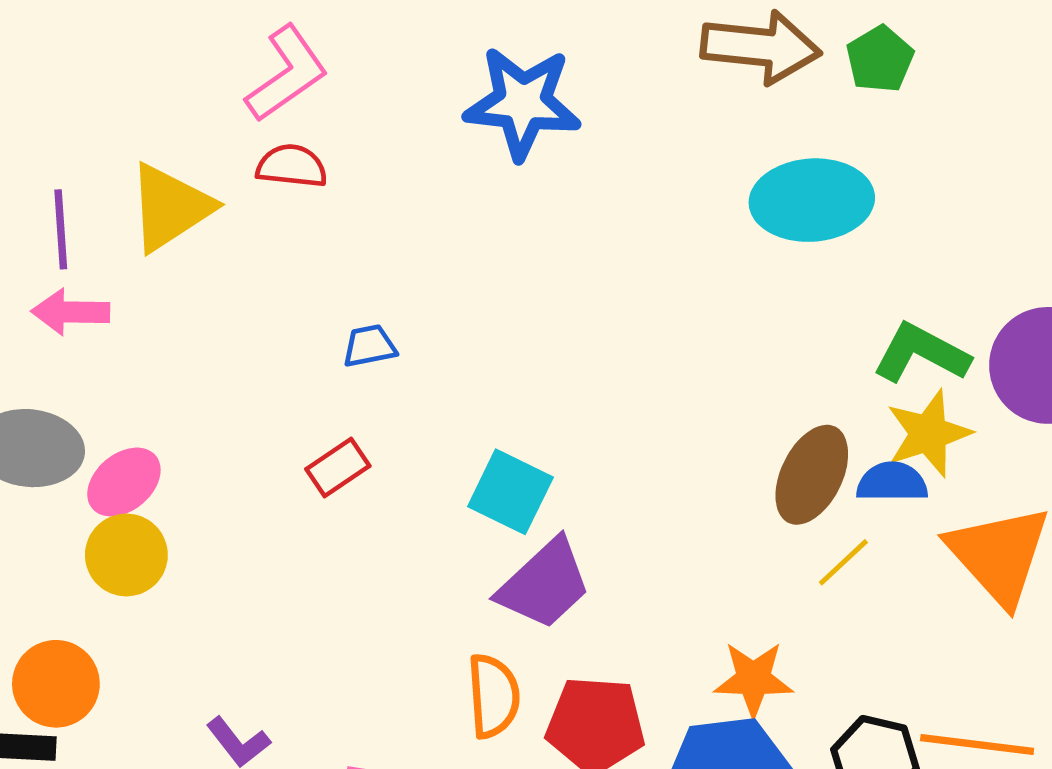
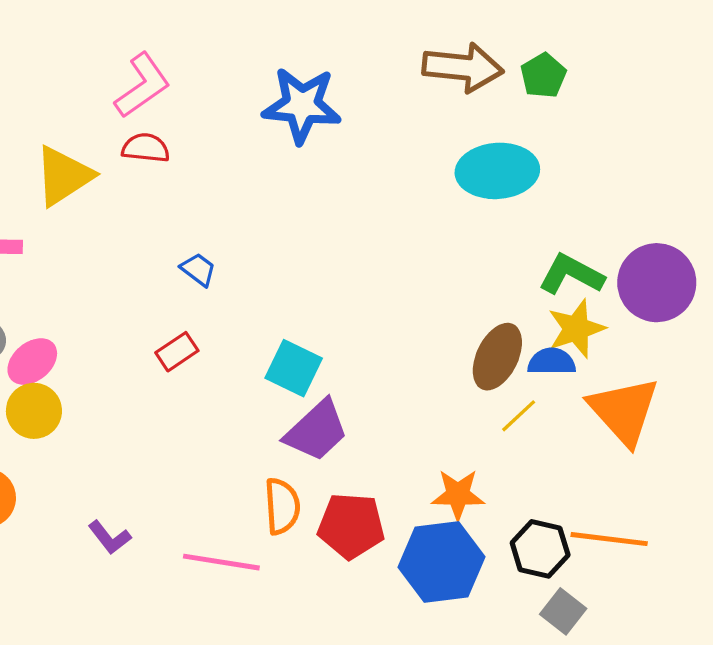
blue trapezoid: (369, 346) -> (198, 270), turned 48

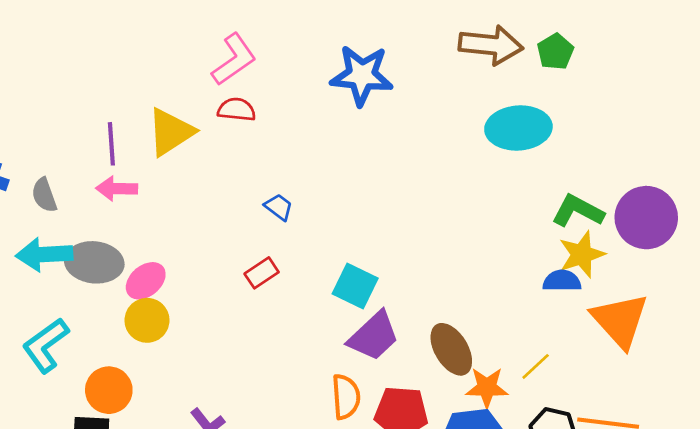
brown ellipse: (497, 357) -> (451, 349), moved, turned -57
yellow line: (519, 416) -> (536, 366), moved

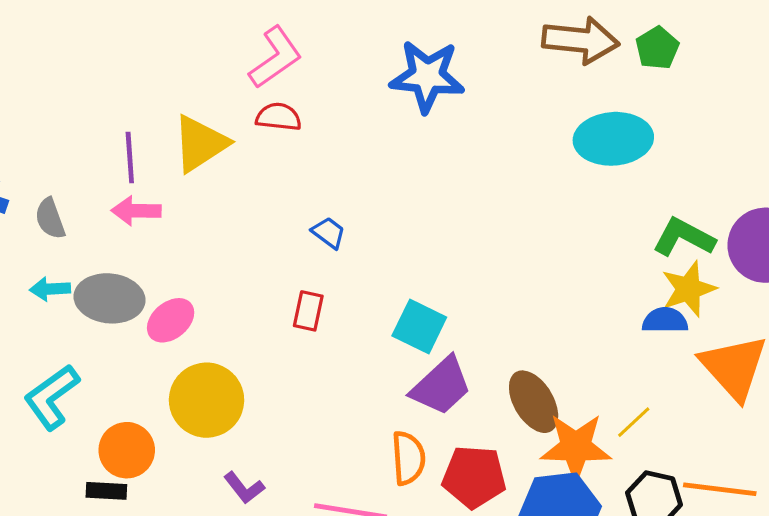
cyan arrow: (44, 254) -> (50, 289), size x0.6
red rectangle: (262, 273) -> (308, 311), turned -44
yellow circle: (147, 320) -> (207, 400), moved, size x1.4
orange star: (487, 388) -> (576, 447), size x1.4

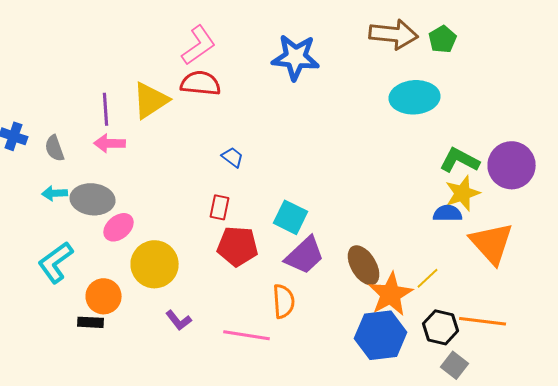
red semicircle: (279, 117) -> (201, 83), size x1.4
pink ellipse: (171, 320) -> (119, 227), moved
orange star: (576, 447) -> (391, 294), turned -30
red pentagon: (474, 477) -> (238, 246), moved

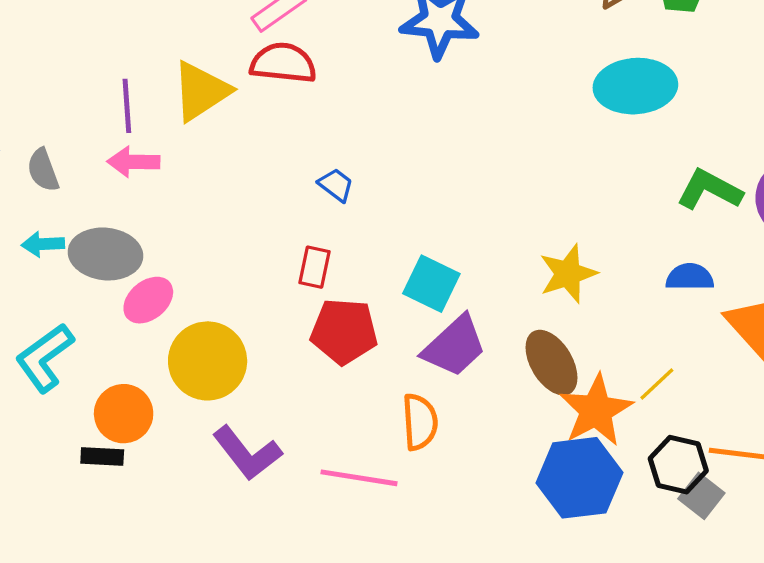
yellow star: (463, 193) -> (568, 274), moved
purple L-shape: (179, 320) -> (247, 453), size x1.6
gray square: (455, 365) -> (701, 496), moved

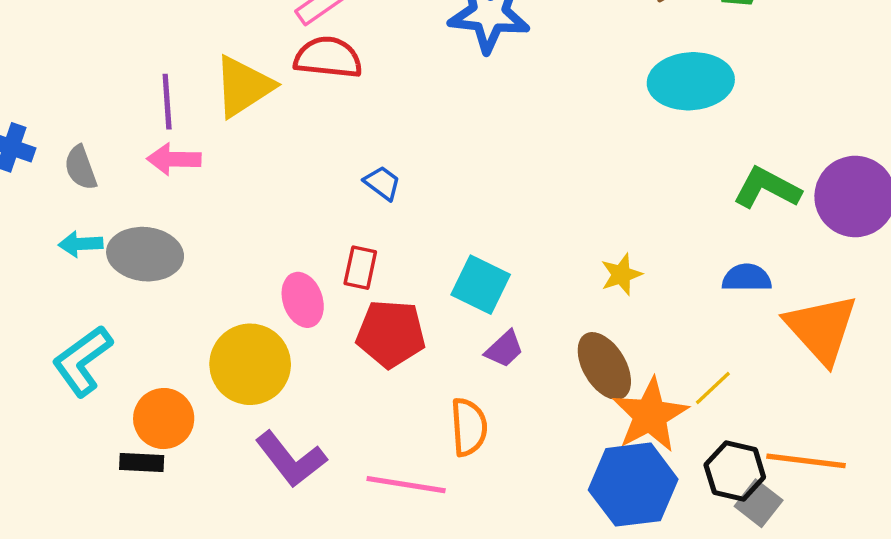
yellow star: (568, 274) -> (621, 274), size x0.7
pink ellipse: (148, 300) -> (303, 300), moved, turned -69
purple trapezoid: (454, 346) -> (504, 349), size x0.6

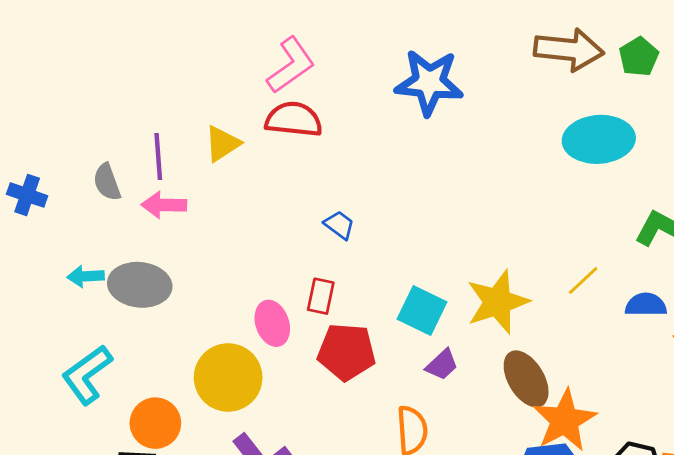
yellow triangle: (243, 86) -> (222, 144), size x0.7
gray semicircle: (81, 168) -> (107, 182), moved
yellow star: (621, 274) -> (498, 302), moved, size x1.8
yellow line: (713, 388) -> (583, 281), moved

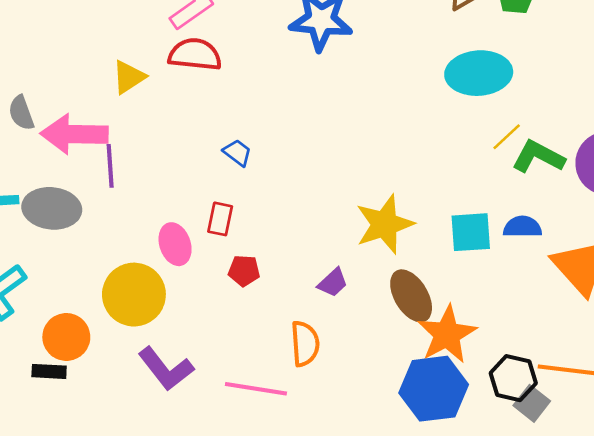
purple line: (158, 157) -> (110, 166), moved
pink arrow: (164, 205) -> (74, 134), size x1.6
yellow line: (583, 281) -> (507, 137), moved
cyan square: (422, 310) -> (471, 232), moved, turned -30
red pentagon: (346, 352) -> (244, 271), size x0.6

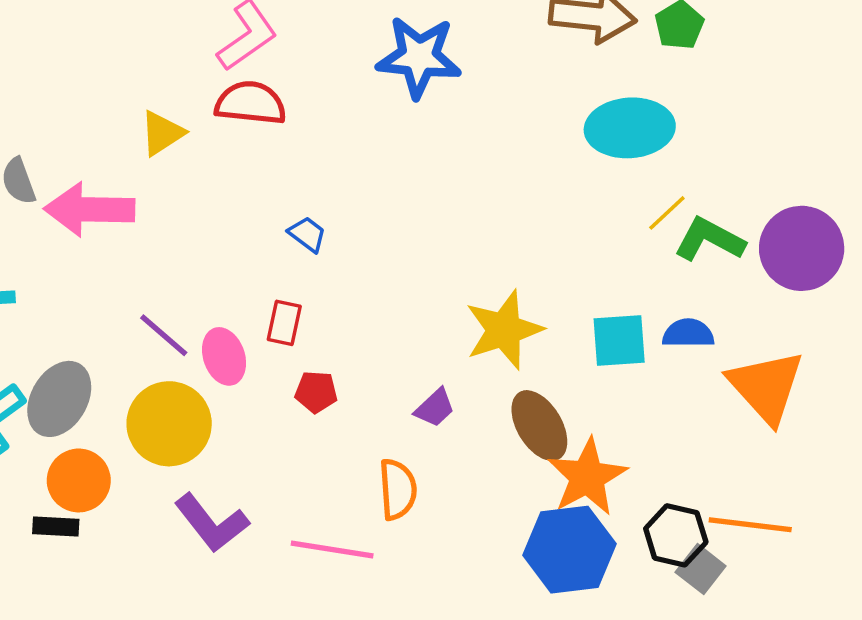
purple line: (110, 166) -> (164, 335), moved, turned -45
gray ellipse: (52, 208) -> (59, 399), moved, turned -66

